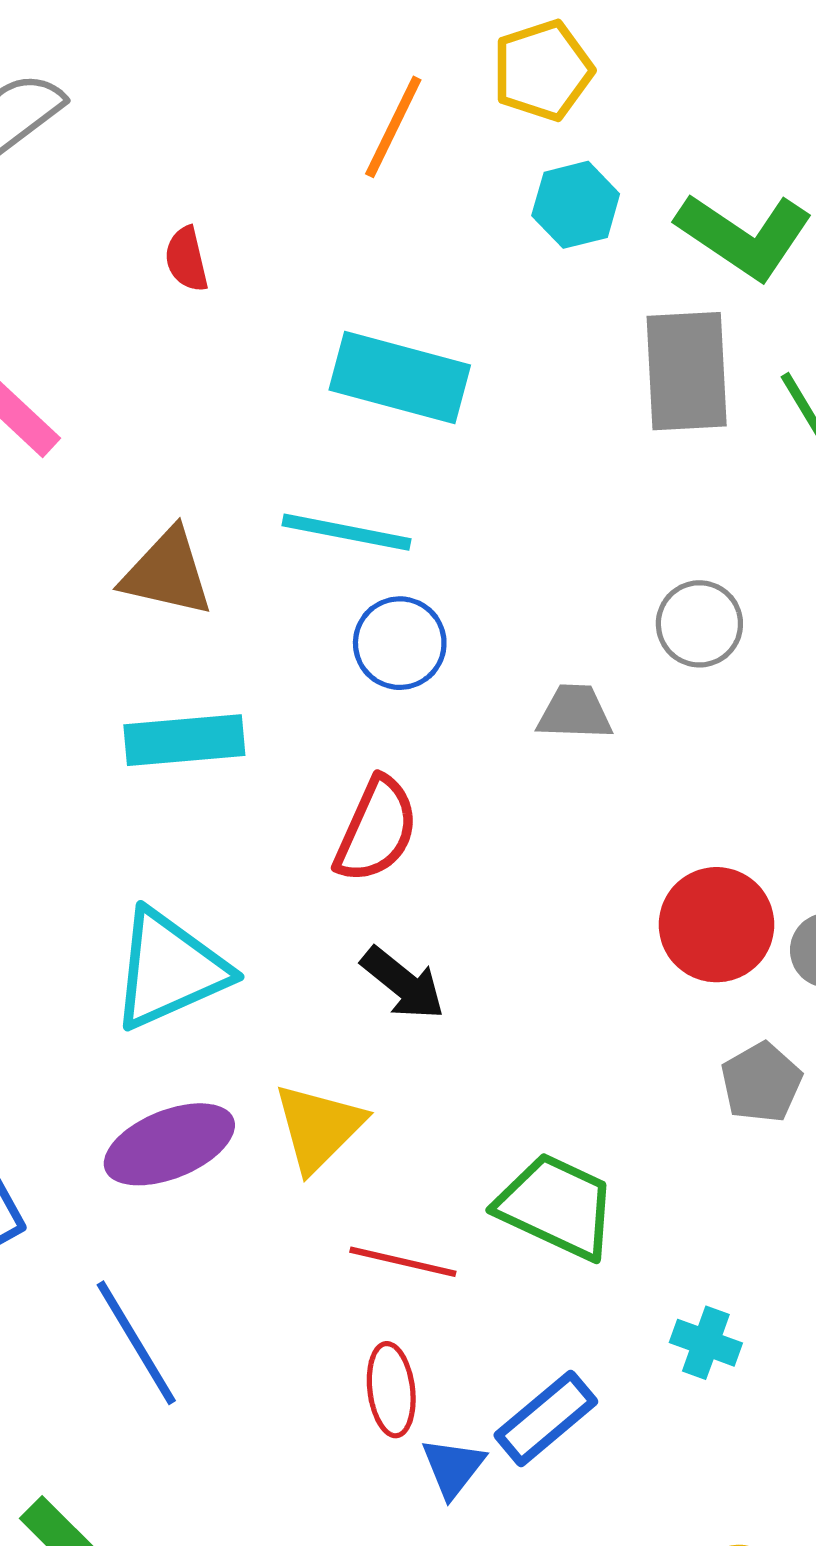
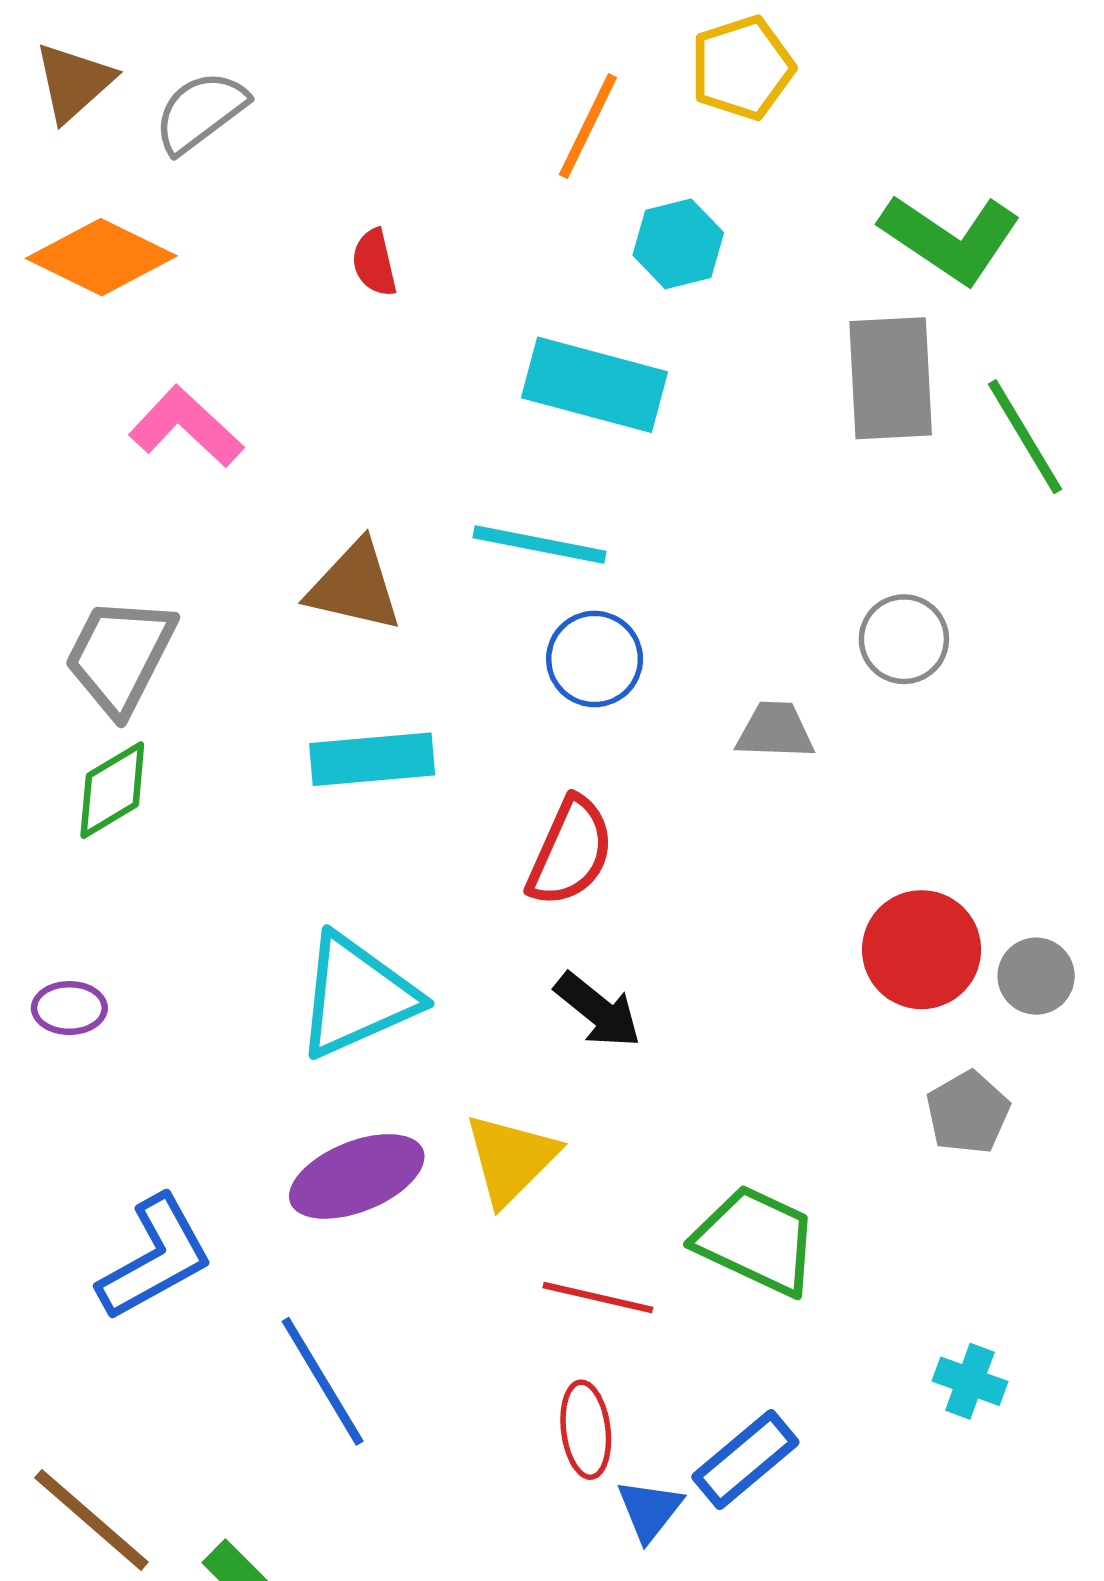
cyan hexagon: (576, 205) -> (678, 244), moved
cyan cross: (706, 1343) -> (970, 1381), moved

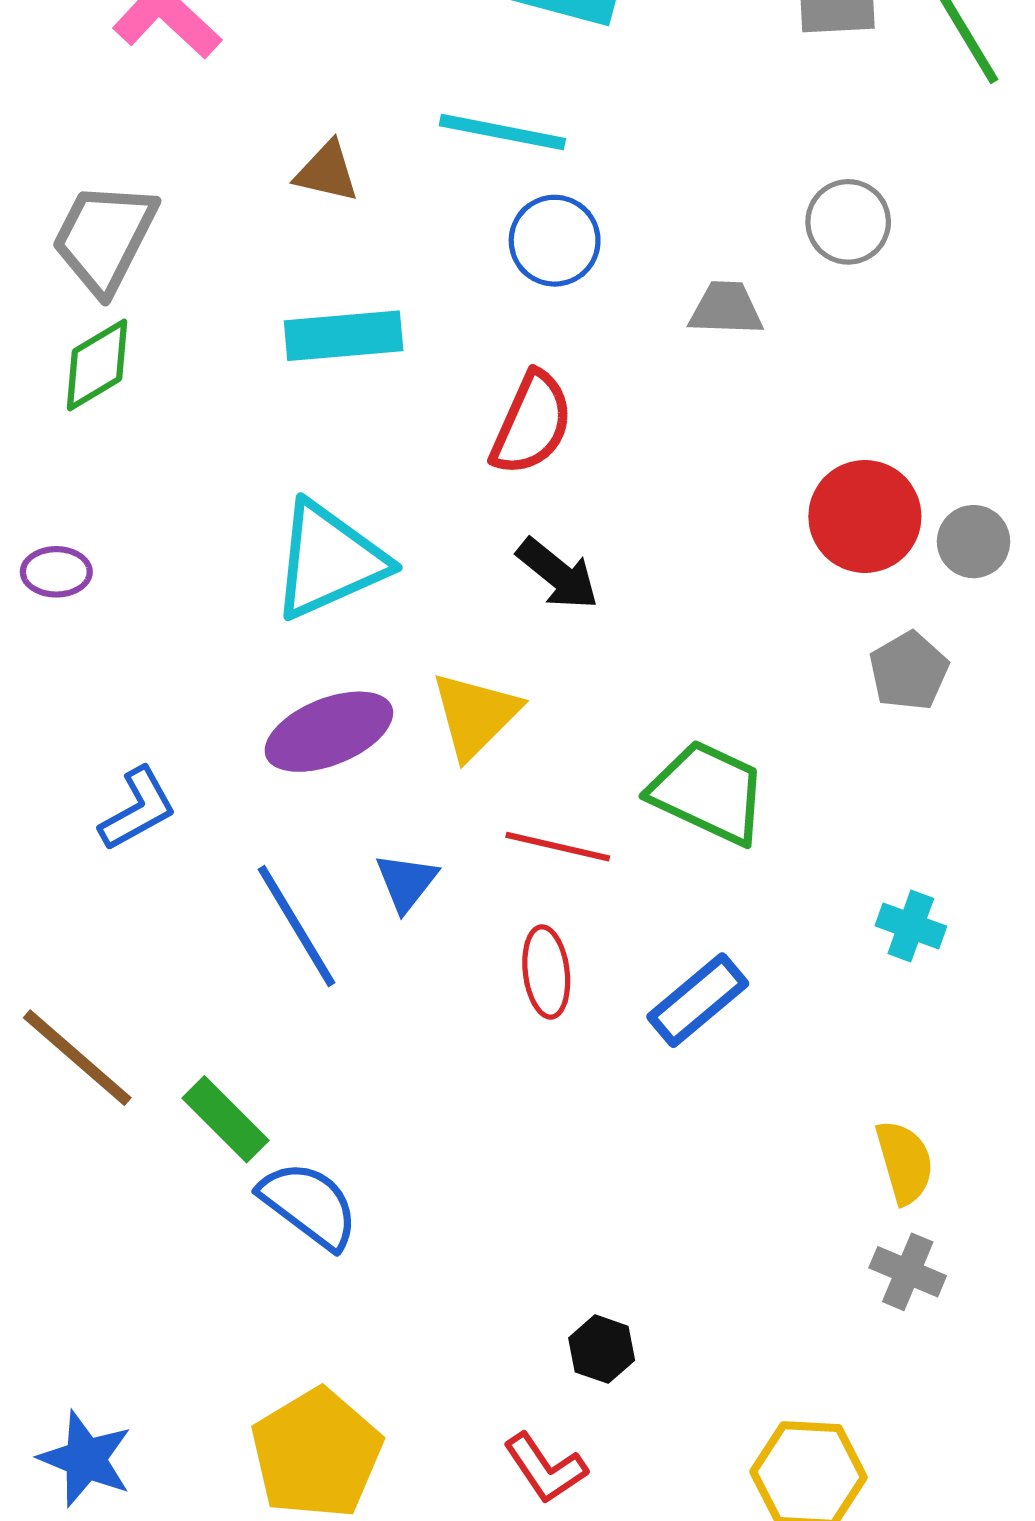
brown triangle: (355, 586) -> (327, 172), size x0.7
blue L-shape: (155, 1258) -> (138, 809), size x0.7
blue triangle: (650, 1510) -> (406, 882), moved

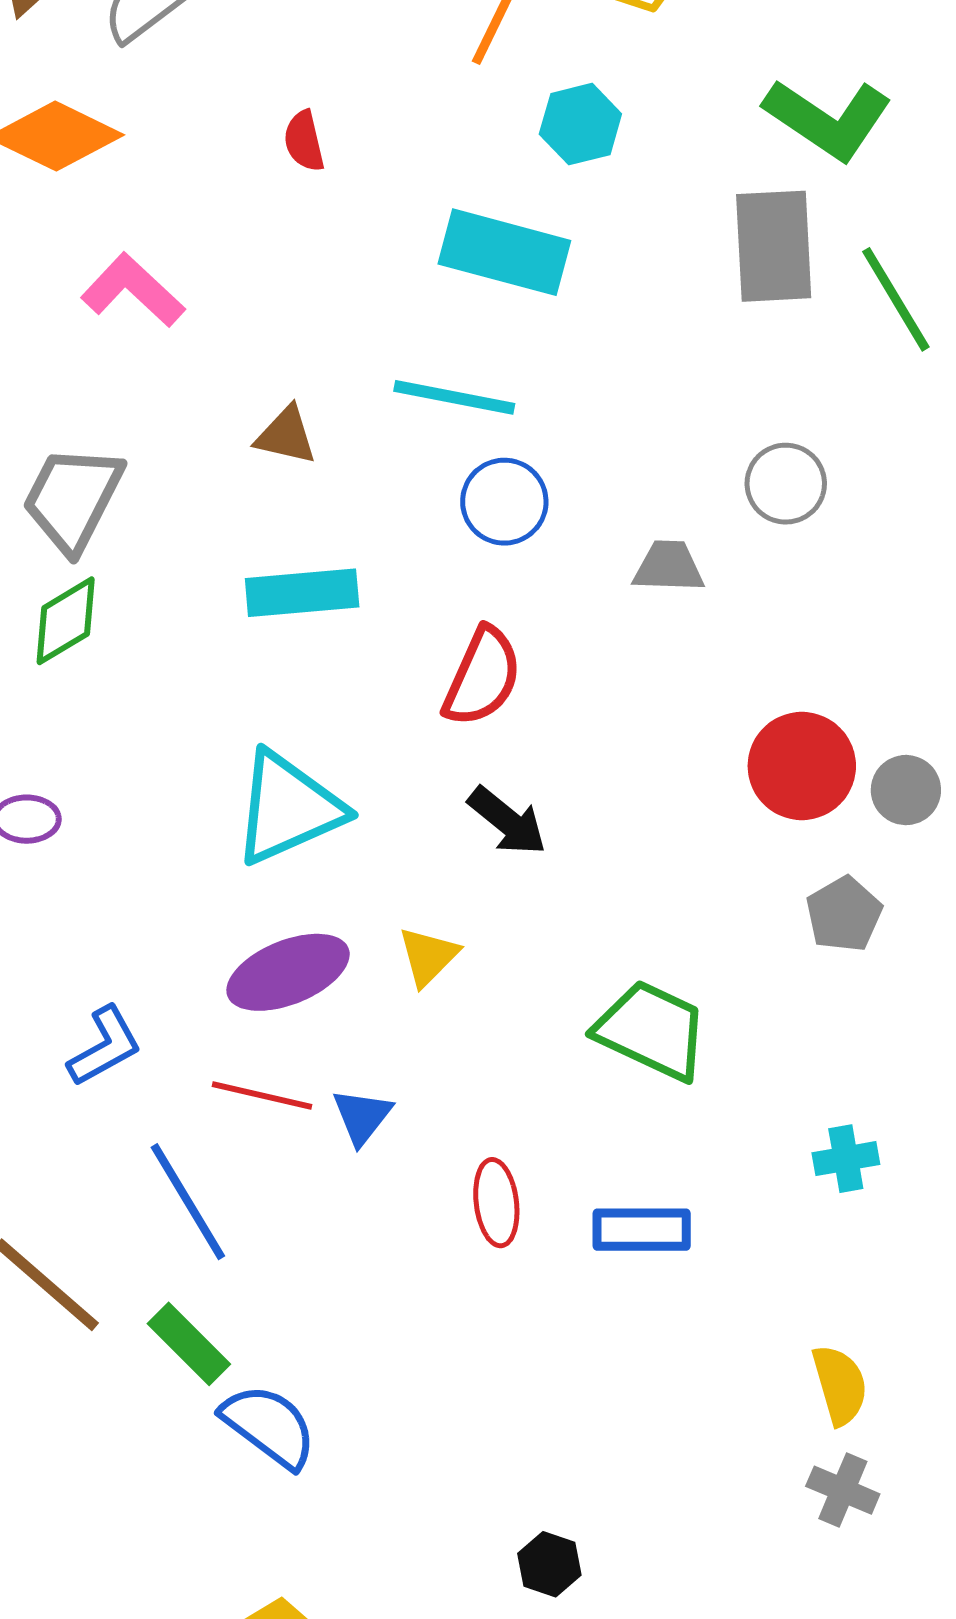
yellow triangle: (475, 715) -> (428, 956), size x0.7
red line: (558, 847) -> (262, 1095), moved
blue line: (297, 926) -> (188, 1202), moved
cyan cross: (911, 926) -> (846, 1159), turned -30
blue rectangle: (698, 1000) -> (642, 1230), turned 40

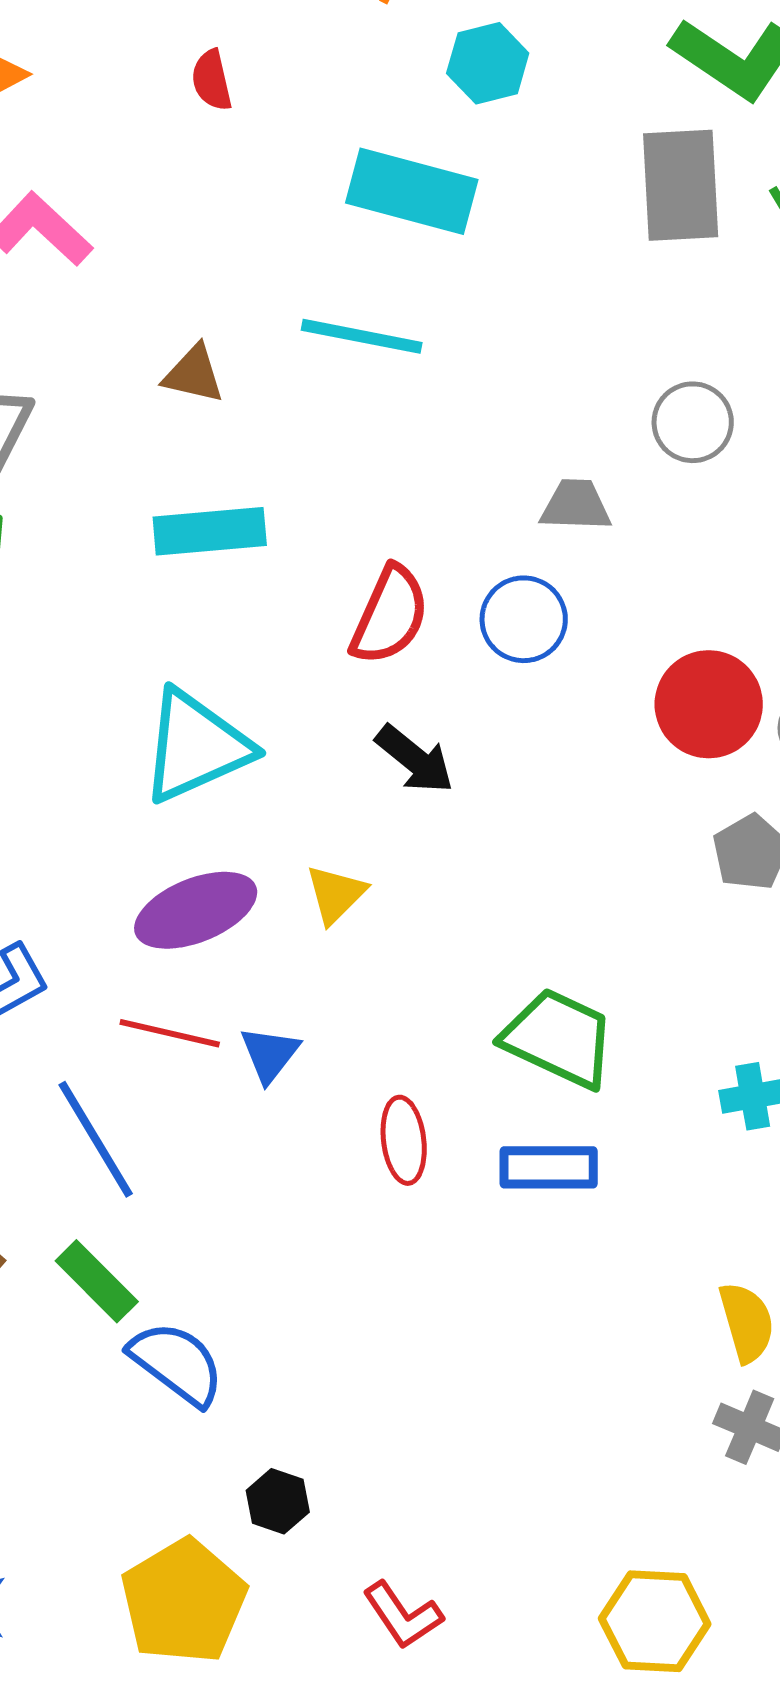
blue circle: (504, 502) -> (524, 619), moved
green trapezoid: (652, 1030) -> (559, 1038), moved
black hexagon: (549, 1564) -> (278, 1501), moved

